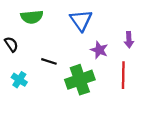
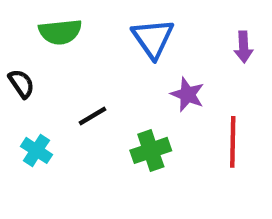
purple arrow: (129, 40) -> (243, 47), moved
black line: (49, 61) -> (93, 116), turned -49
green cross: (80, 80) -> (151, 150), size x0.7

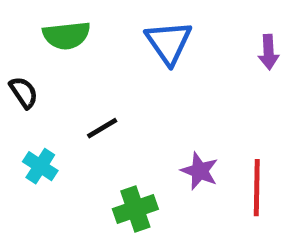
purple star: (187, 94) -> (200, 171), moved
red line: (233, 142) -> (257, 188), moved
green cross: (151, 150) -> (135, 209), moved

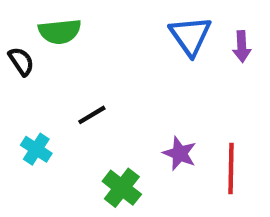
blue triangle: (169, 43) -> (190, 36), moved
black semicircle: (24, 92) -> (21, 61), moved
green cross: (135, 209) -> (122, 188), turned -33

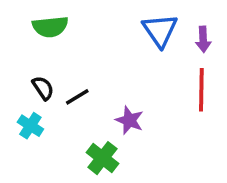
black semicircle: (21, 61) -> (43, 88), moved
purple star: (180, 153) -> (129, 120), moved
red line: (231, 168) -> (201, 90), moved

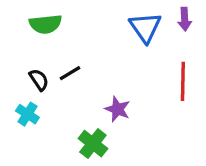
purple arrow: (203, 39) -> (185, 19), moved
black line: (77, 97) -> (70, 73), moved

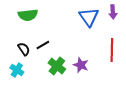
purple star: (117, 109) -> (81, 65), moved
green cross: (93, 144) -> (57, 66), moved

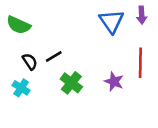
green semicircle: (28, 15) -> (19, 25), moved, turned 30
purple star: (81, 65) -> (114, 82), moved

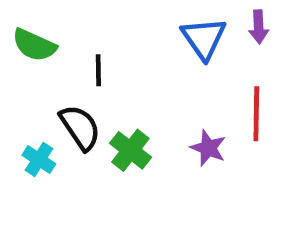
black line: (54, 56) -> (98, 70), moved, turned -60
black semicircle: (30, 61) -> (80, 127), moved, size x1.5

